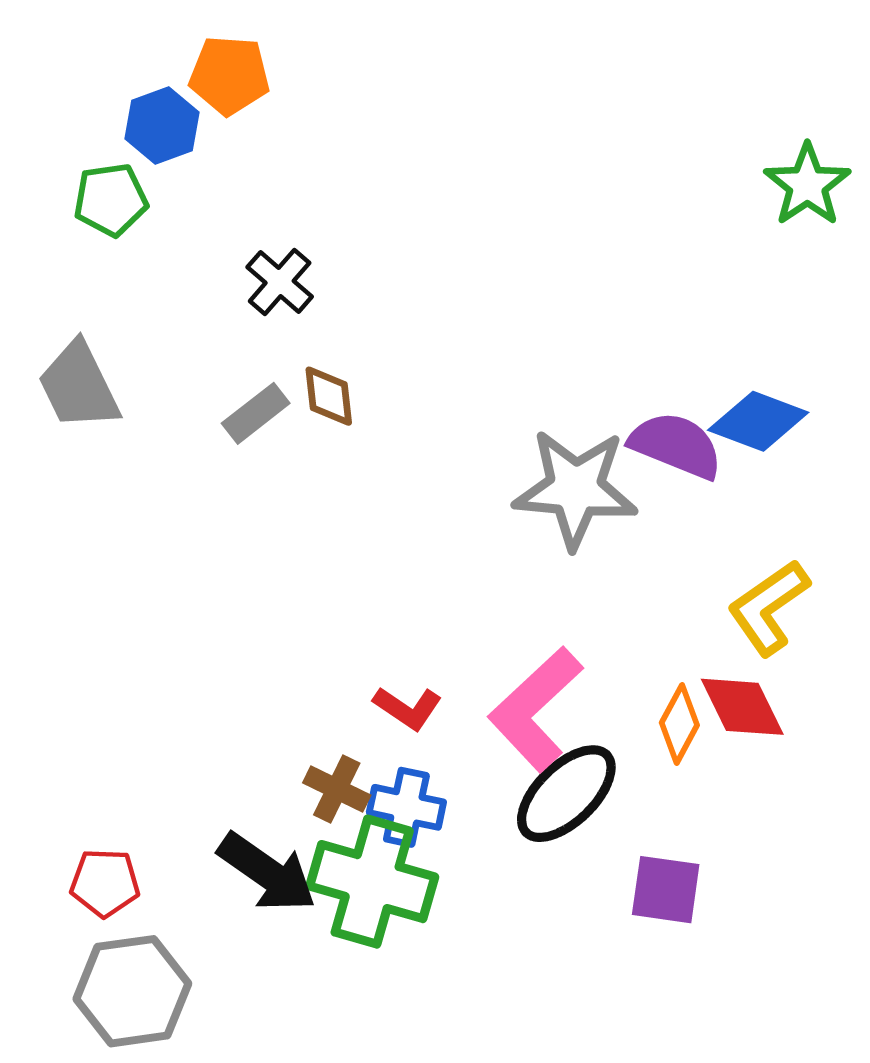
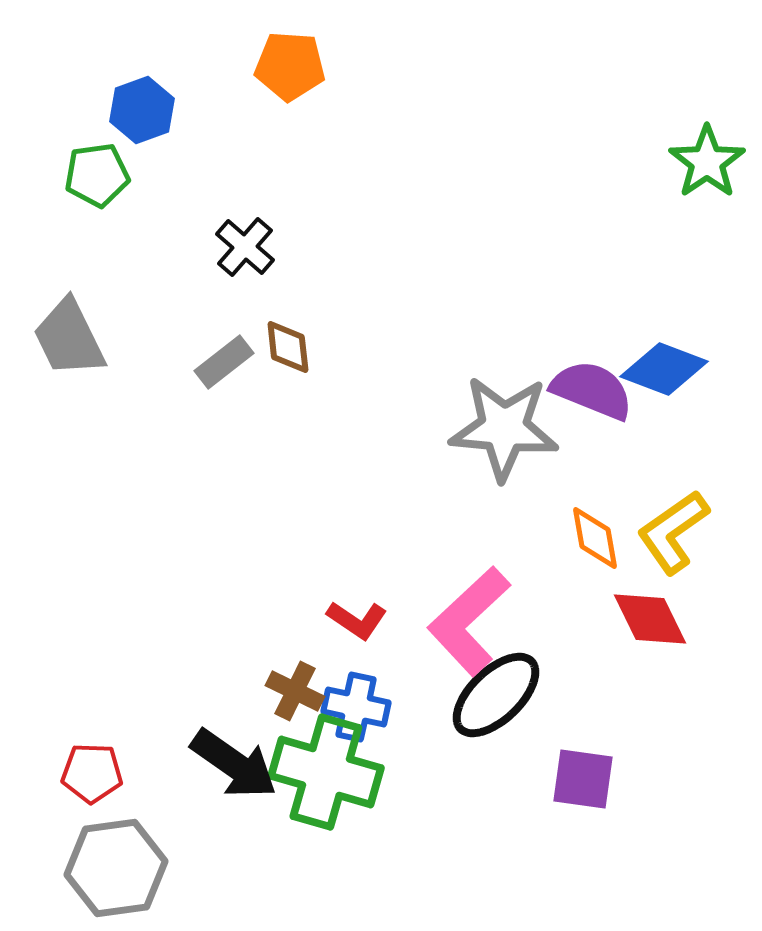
orange pentagon: (229, 75) -> (290, 66), moved
orange diamond: (679, 724) -> (595, 538), moved, turned -38

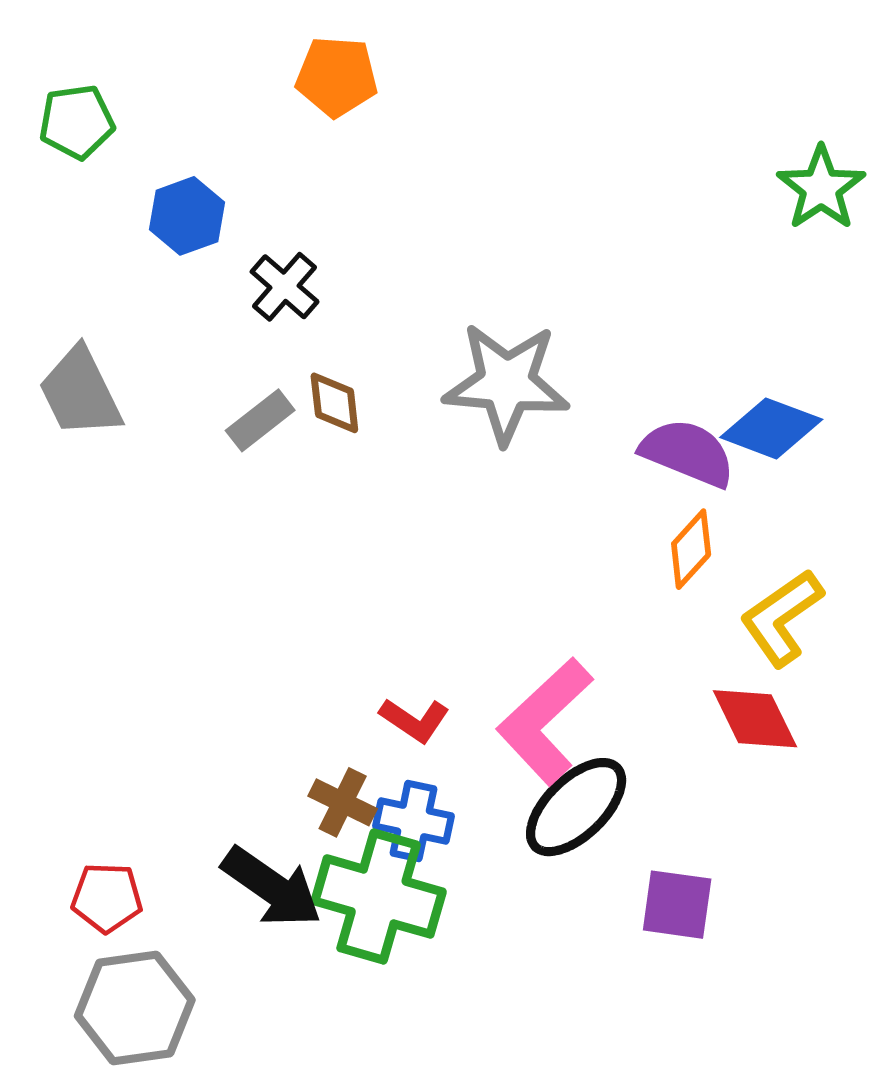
blue hexagon: (142, 110) -> (187, 216), moved
green pentagon: (97, 175) -> (77, 122), moved
gray star: (504, 428) -> (506, 383), moved
orange diamond: (595, 538) -> (691, 549), moved, turned 52

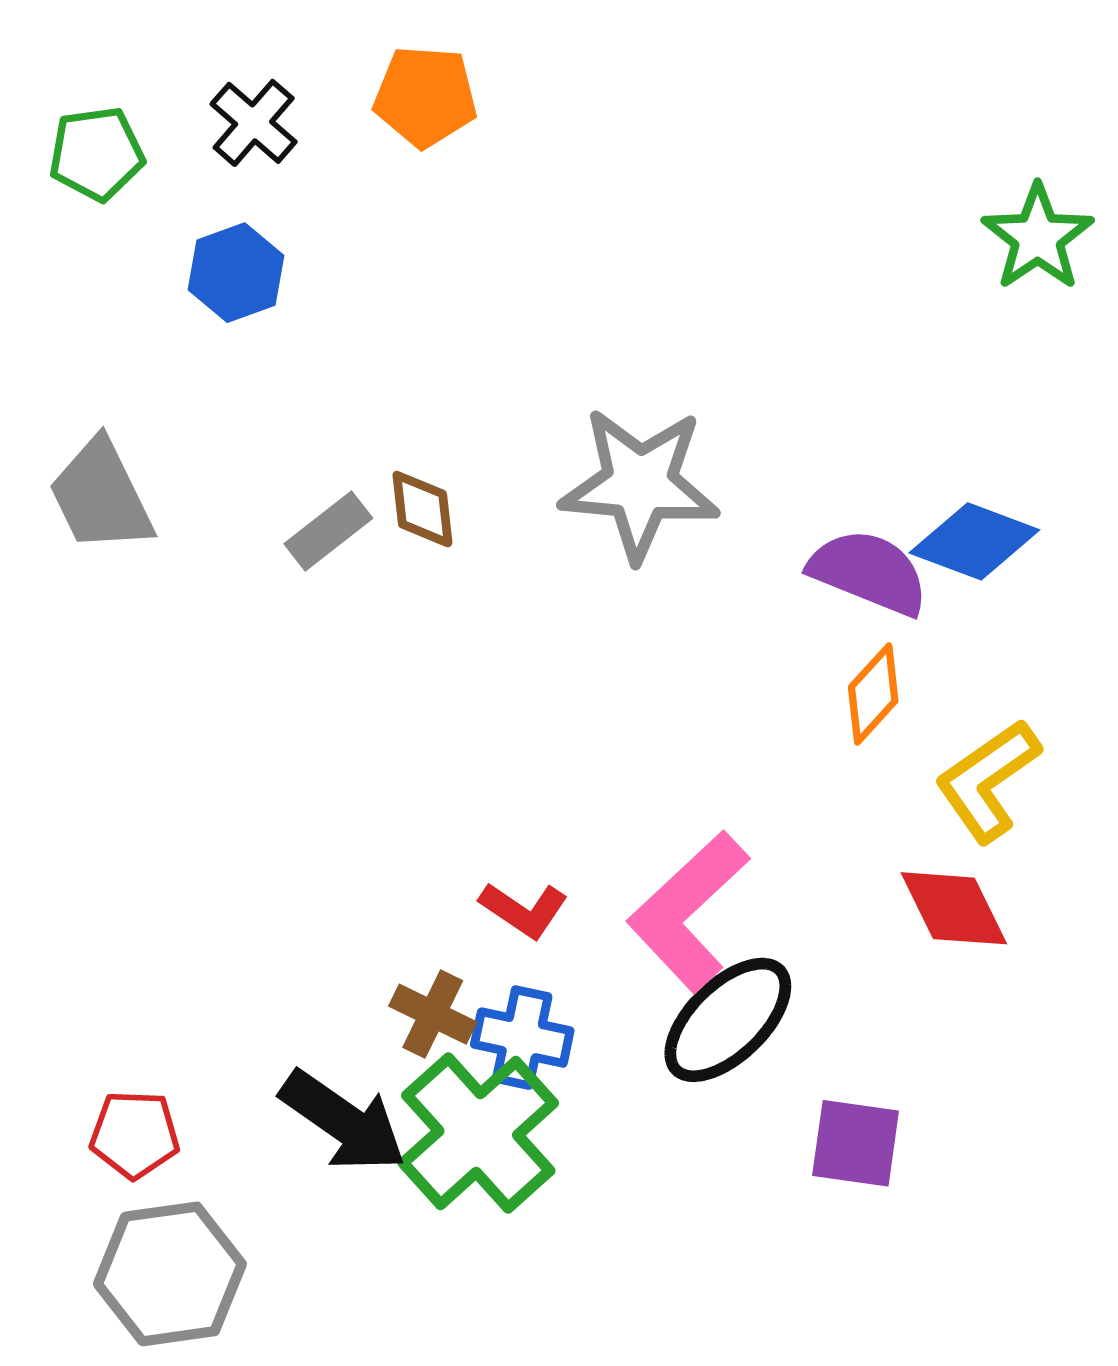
black cross: (285, 287) -> (254, 123), moved
green cross: (379, 896) -> (478, 1133), turned 32

